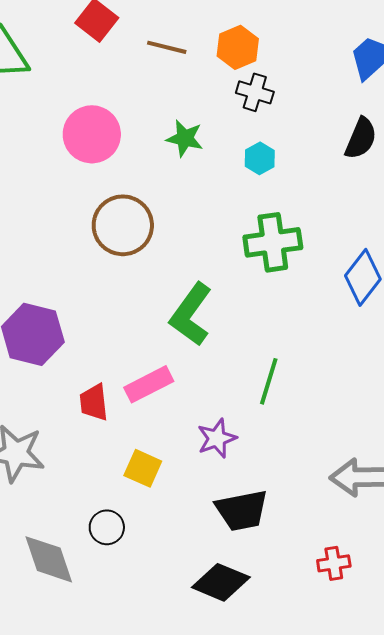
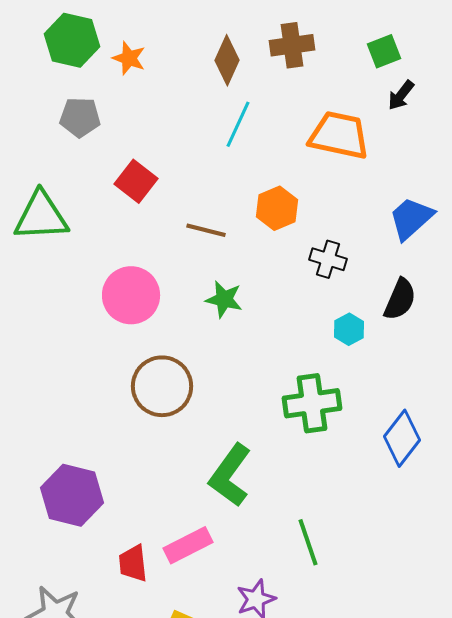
brown line: (167, 47) -> (206, 230), moved
black cross: (255, 92) -> (328, 259), moved
cyan hexagon: (260, 158) -> (349, 329), moved
green line: (269, 381) -> (308, 542), turned -36

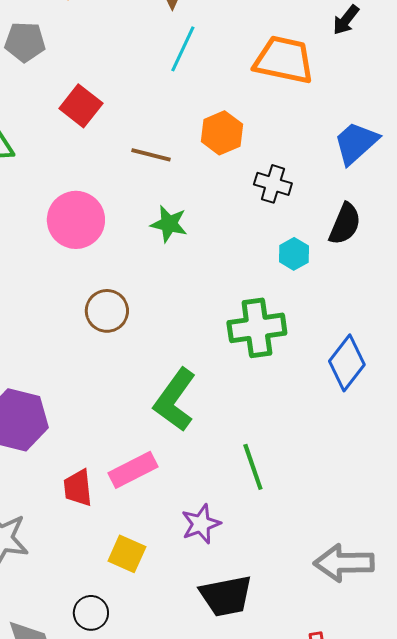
brown circle: (162, 386) -> (107, 311), size x0.7

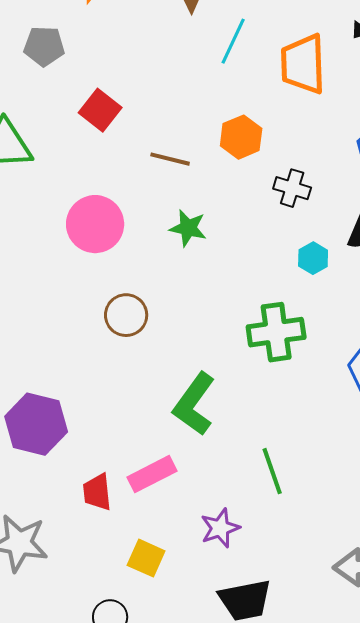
cyan line: (183, 49) -> (233, 41), moved
orange trapezoid: (284, 60) -> (303, 64), turned -104

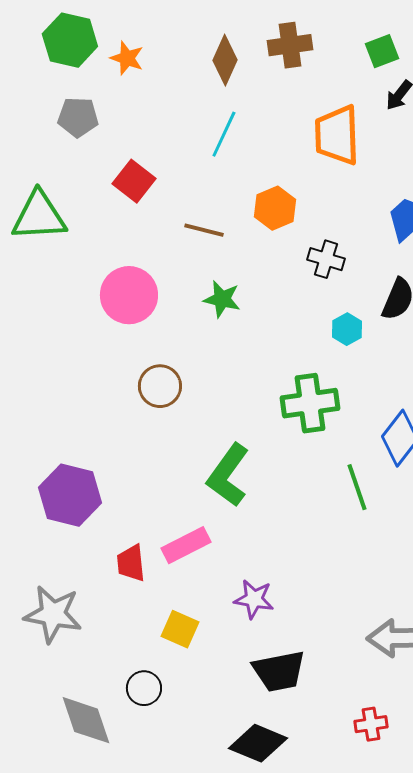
cyan line: (233, 41) -> (224, 134), moved
green line: (272, 471) -> (357, 487), moved
purple star: (220, 528) -> (254, 599), turned 30

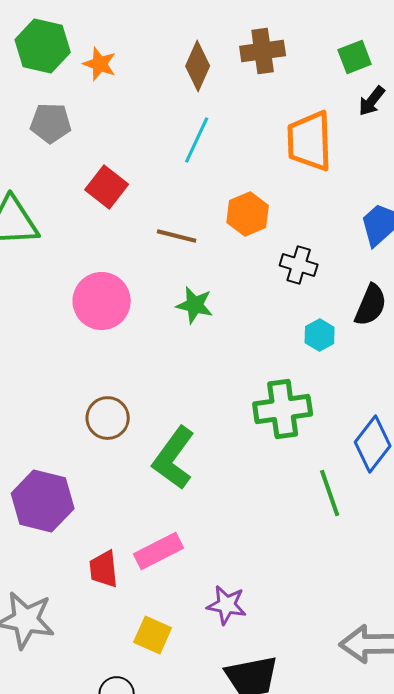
brown circle: (160, 386) -> (108, 418), moved
green L-shape: (228, 475) -> (174, 458), moved

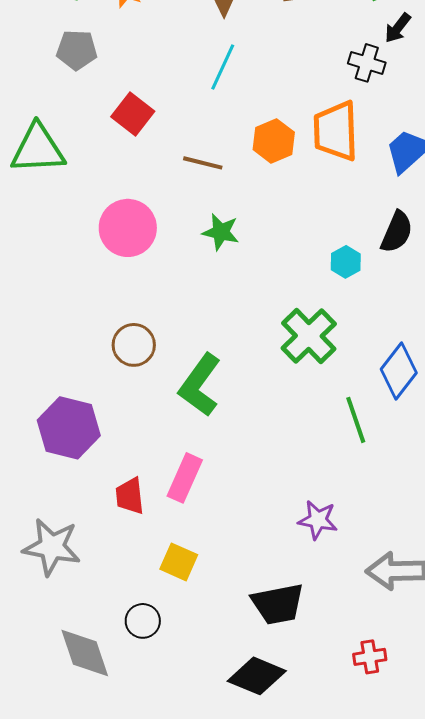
orange trapezoid: (310, 141) -> (336, 131), moved
black cross: (299, 265) -> (367, 63), moved
green cross: (283, 409) -> (309, 336), turned -36
pink rectangle: (159, 551) -> (185, 478), turned -39
purple star: (227, 605) -> (318, 520), moved

